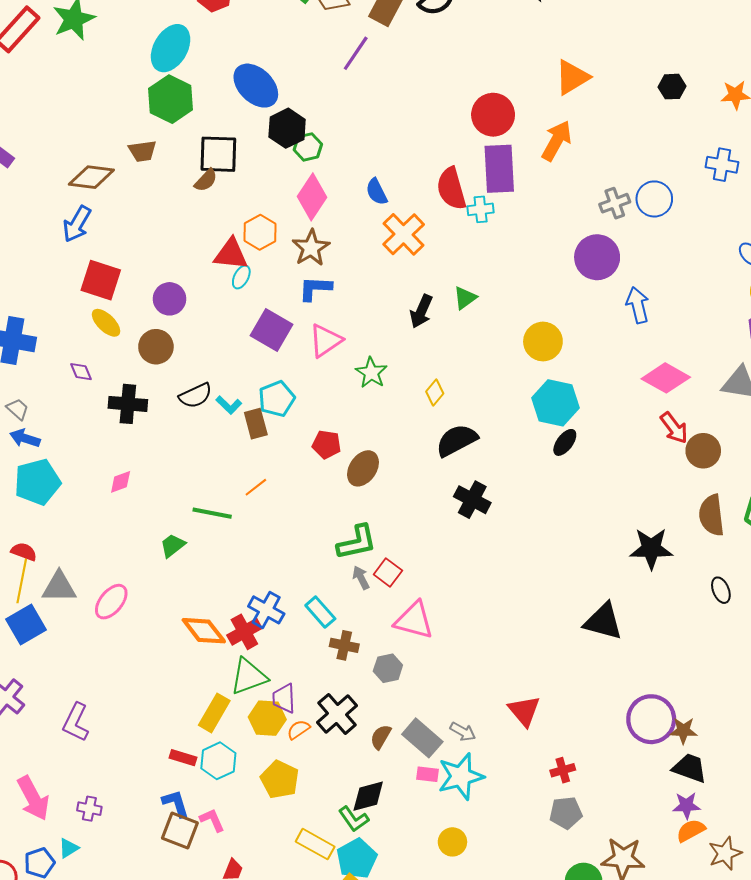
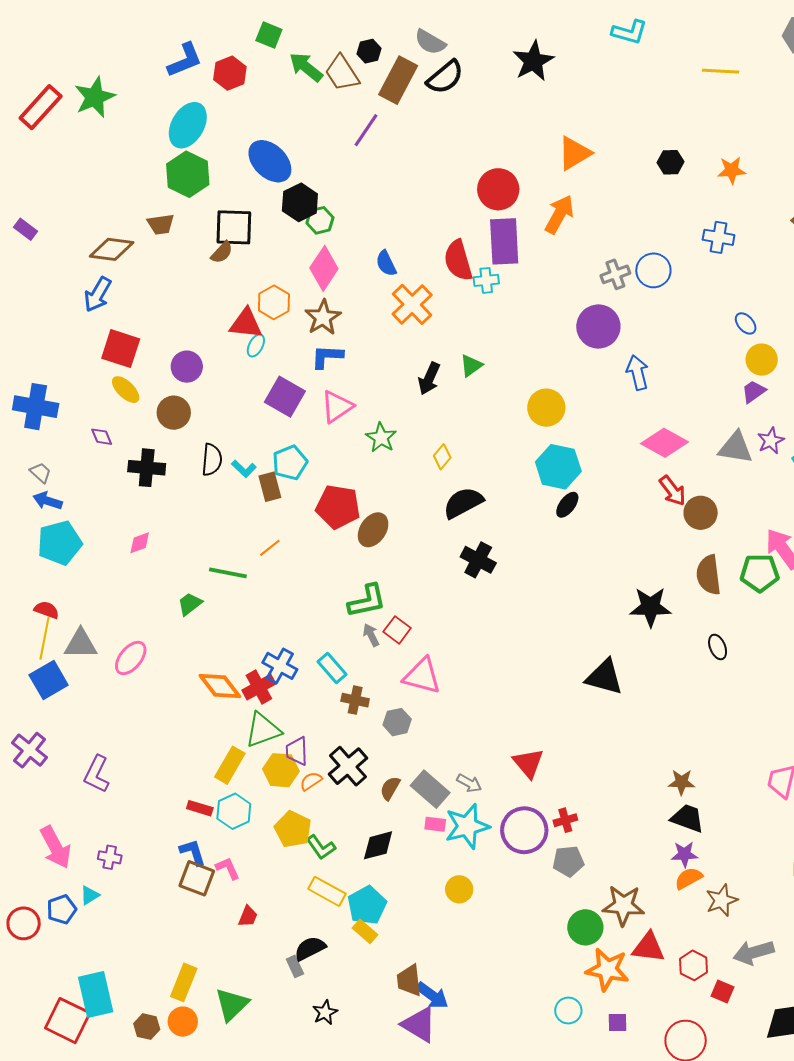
black semicircle: (195, 396) -> (212, 460), turned -60
red pentagon: (327, 445) -> (338, 507), size x1.6
purple circle: (651, 719) -> (524, 830), moved
green L-shape: (354, 819) -> (321, 847), moved

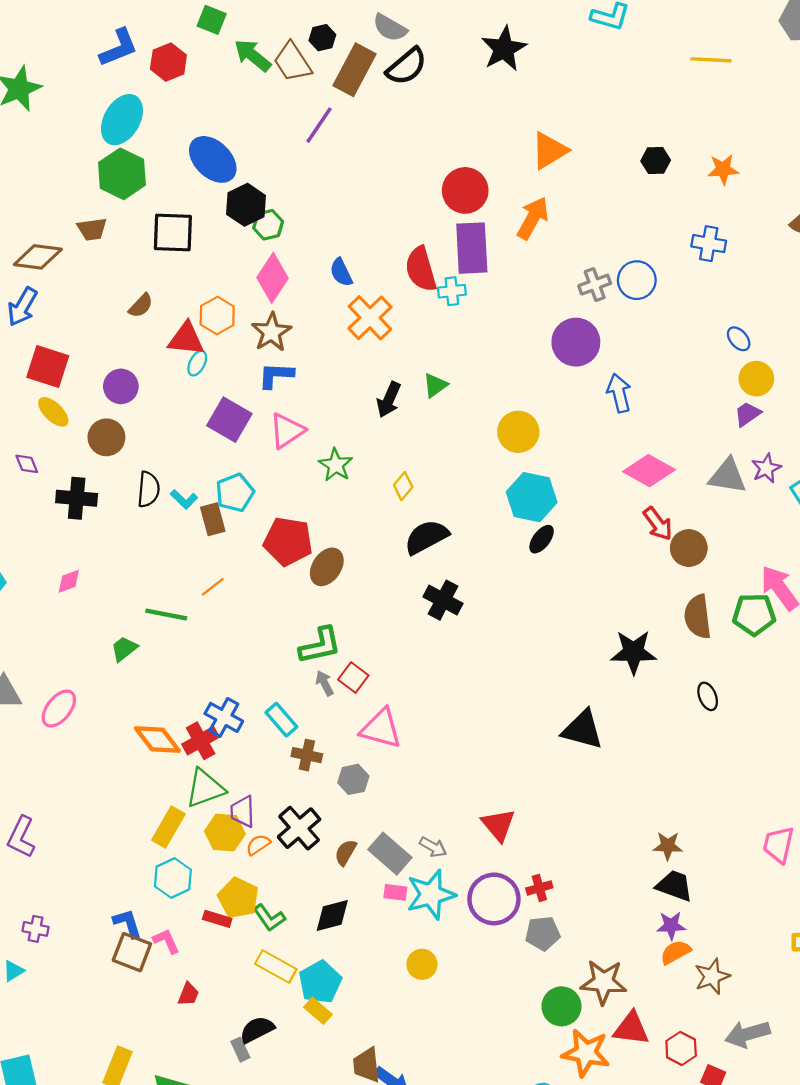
brown semicircle: (222, 252) -> (141, 306), moved
red rectangle: (200, 808) -> (217, 919), moved

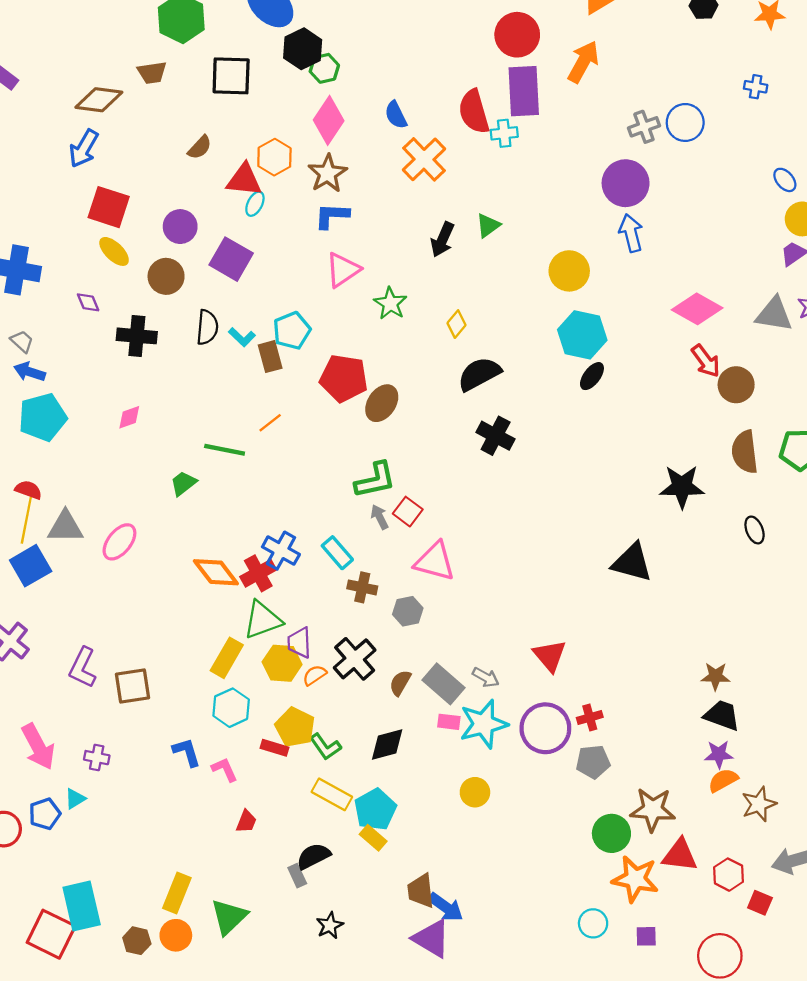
blue cross: (709, 244) -> (756, 87), size x0.7
blue arrow: (619, 393) -> (631, 233), moved
purple square: (229, 420) -> (231, 259), moved
brown square: (132, 952) -> (132, 686), moved, turned -30

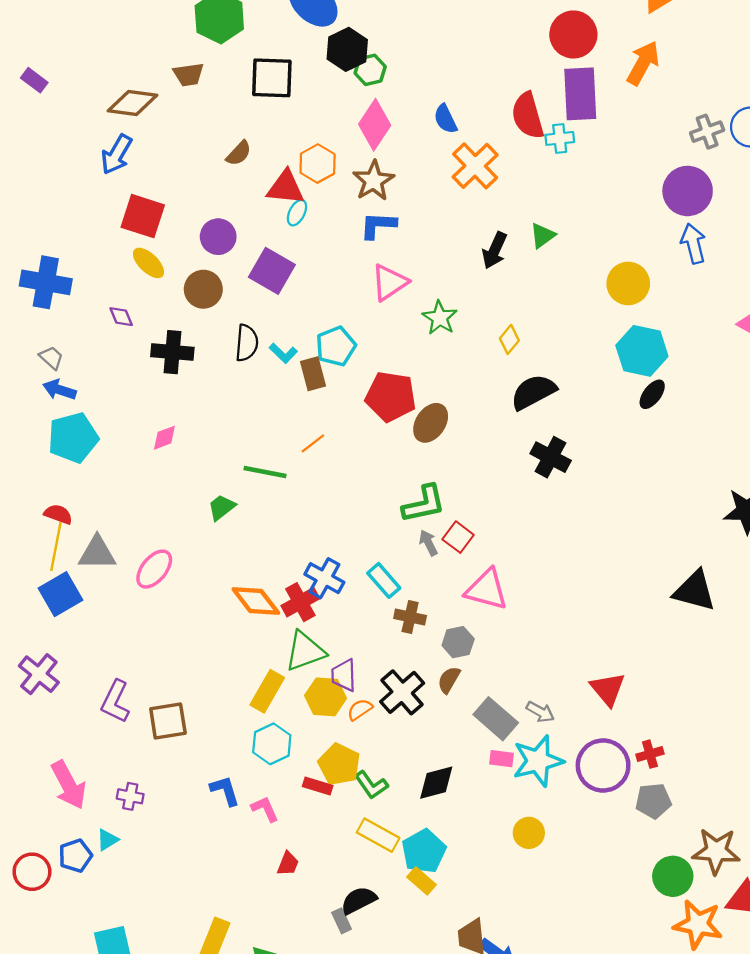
brown semicircle: (400, 683) -> (449, 680), moved

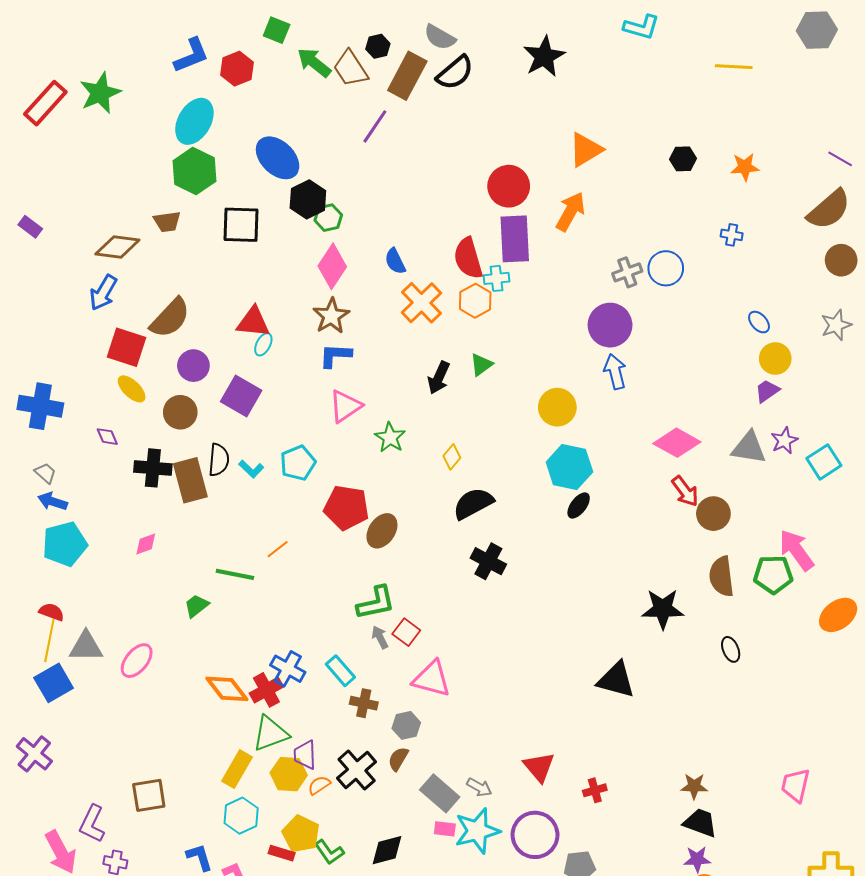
brown semicircle: (239, 153) -> (170, 318), moved, size x1.8
orange hexagon: (318, 164) -> (475, 301), moved
brown rectangle: (313, 374) -> (190, 480), moved, size x1.5
purple L-shape: (115, 702) -> (92, 824), moved
red cross: (650, 754) -> (595, 790), moved

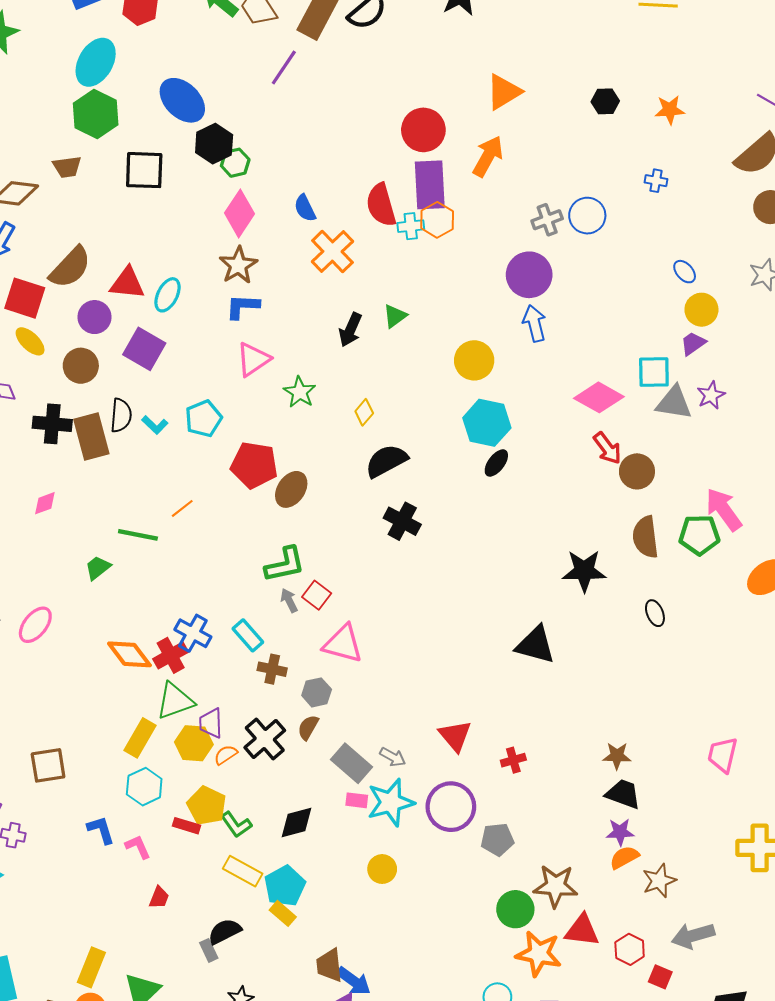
orange hexagon: (475, 301) -> (437, 220), moved
red triangle: (253, 322) -> (127, 283), moved
cyan ellipse: (263, 344) -> (167, 295), size x1.4
cyan square: (824, 462) -> (654, 372), moved, turned 32

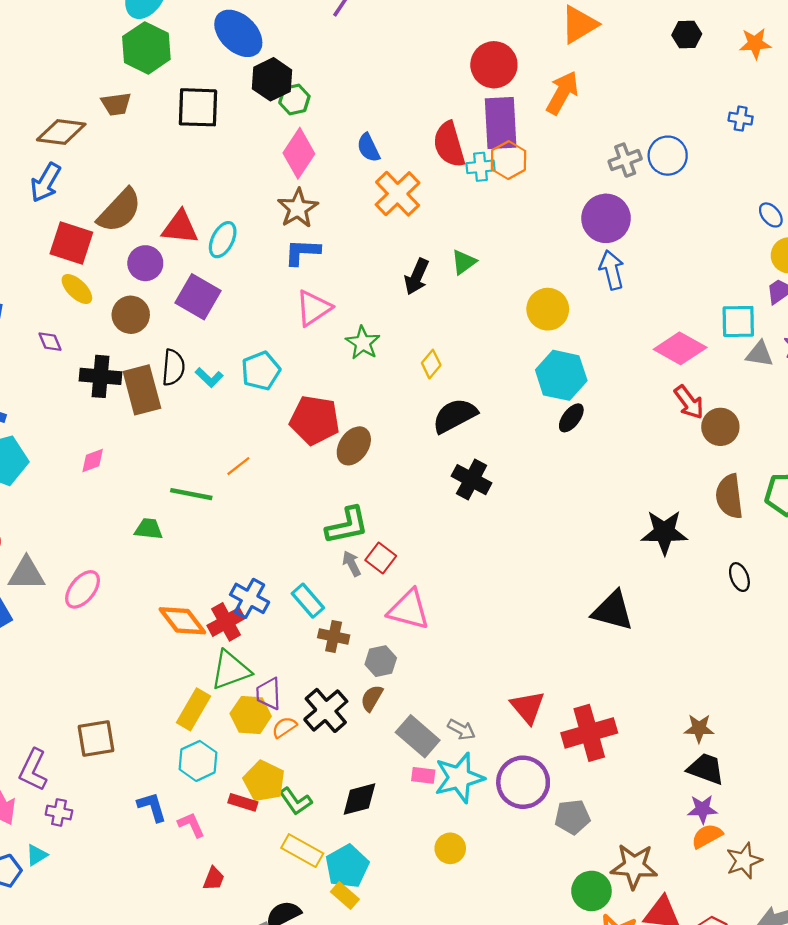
gray triangle: (674, 403) -> (760, 354), size x0.7
green trapezoid: (98, 568) -> (149, 529), turned 44
red cross: (513, 760) -> (589, 733), size x2.0

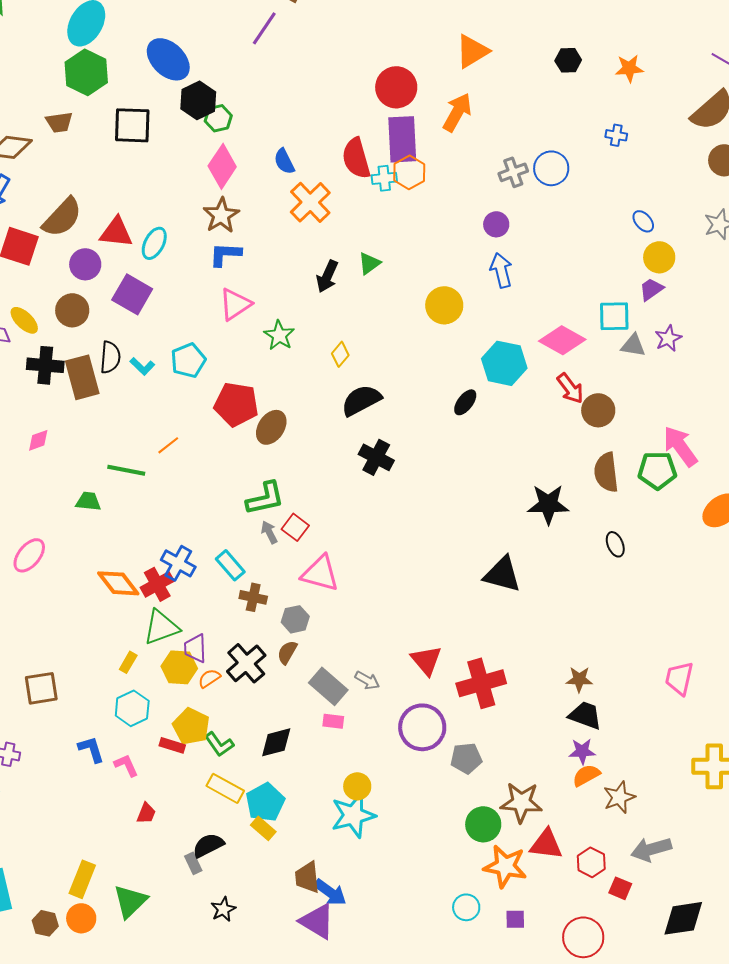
purple circle: (606, 218) -> (496, 224), size x0.6
yellow ellipse: (77, 289) -> (24, 320), moved
cyan hexagon: (561, 375) -> (504, 363), moved
yellow rectangle: (194, 709) -> (128, 662), size x0.6
cyan star: (459, 778) -> (353, 815), moved

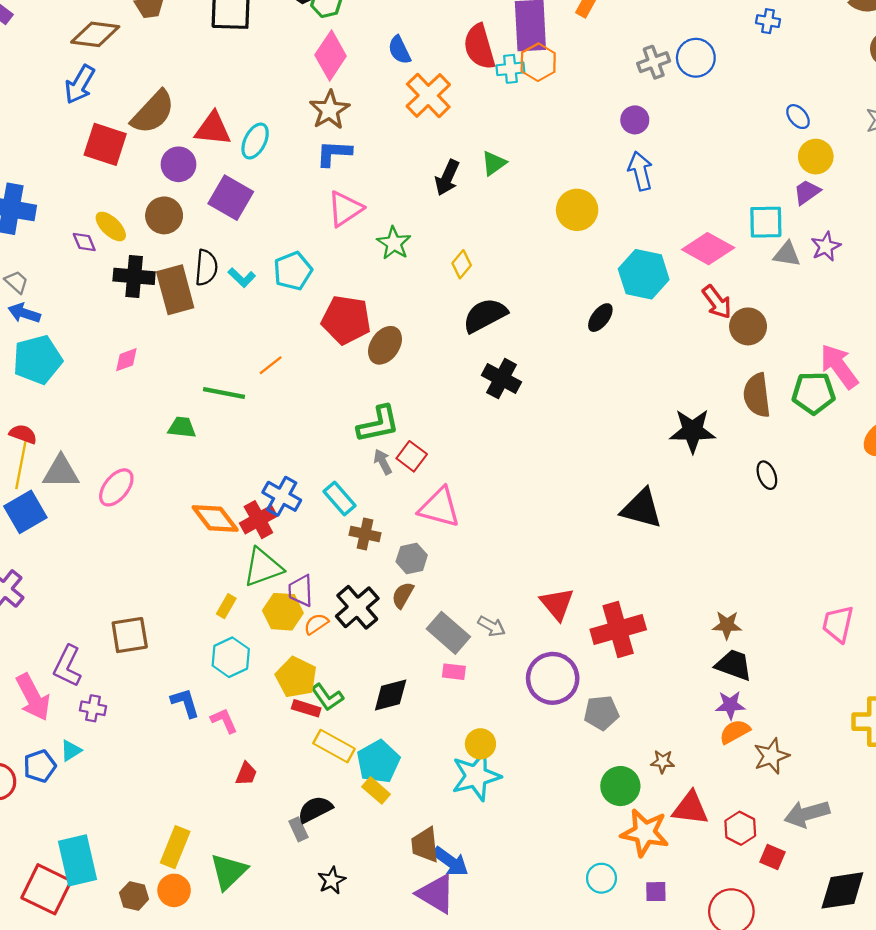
red rectangle: (172, 745) -> (306, 708), moved
brown star: (521, 802) -> (663, 762), size x0.5

